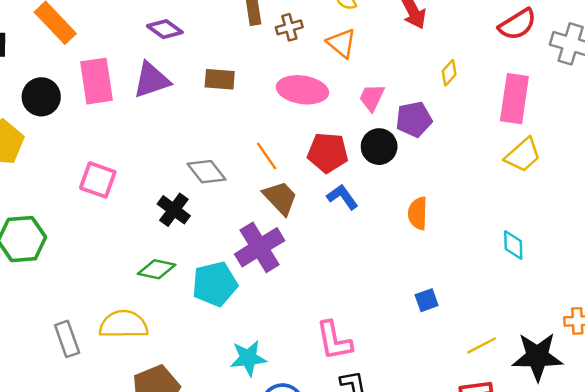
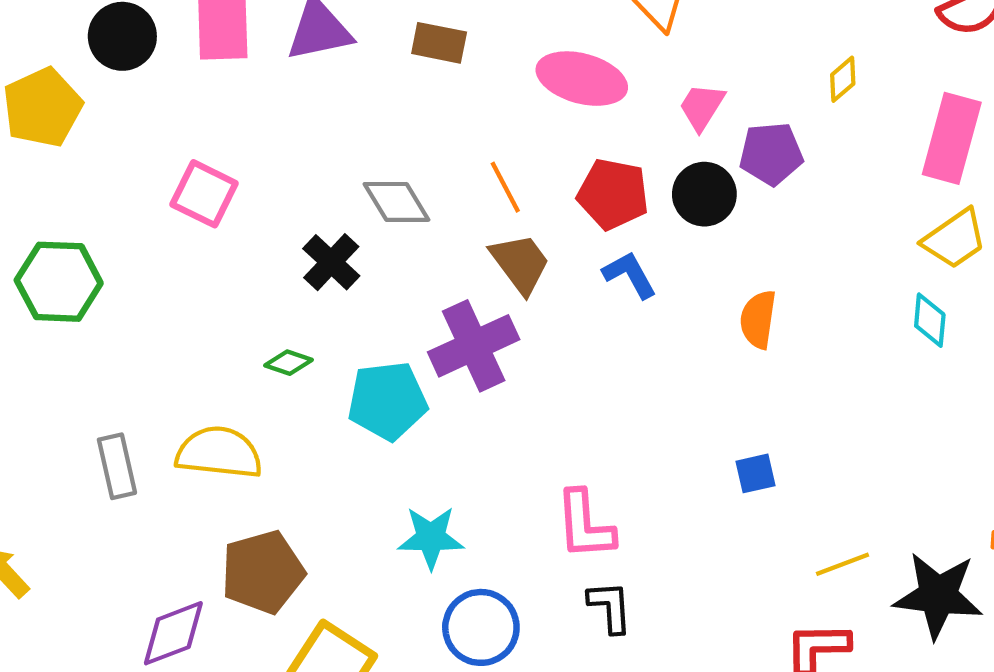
cyan diamond: (513, 245) -> (930, 320), moved
green diamond: (157, 269) -> (288, 363), size x0.7

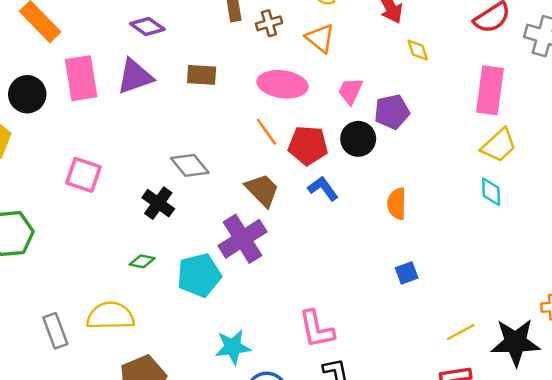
yellow diamond: (843, 79) -> (418, 50), moved, turned -60
orange line: (505, 187) -> (266, 132), moved
blue square: (755, 473) -> (407, 273), moved

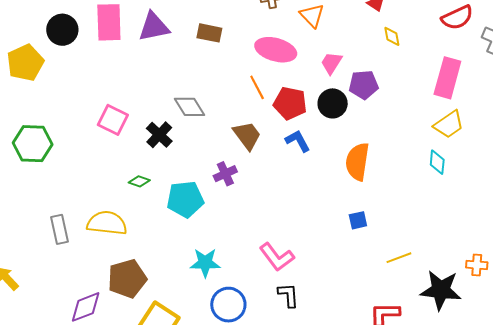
pink square: (83, 175) -> (113, 120), moved
orange semicircle: (397, 204) -> (357, 162), size x1.4
purple cross: (242, 239) -> (225, 174), size x0.6
pink L-shape: (317, 329) -> (277, 257), turned -33
yellow line: (461, 332) -> (399, 258), moved

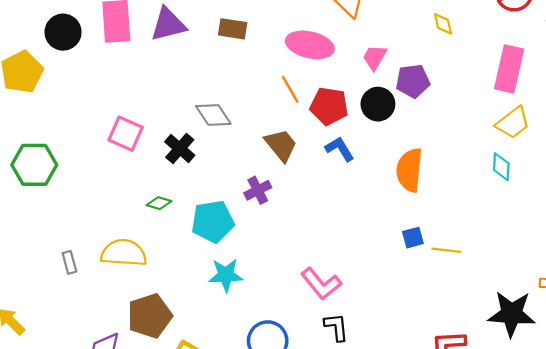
gray rectangle: (60, 229) -> (69, 262), size x0.7
yellow line: (399, 258) -> (446, 250), moved, turned 30
cyan star: (205, 263) -> (226, 275), moved

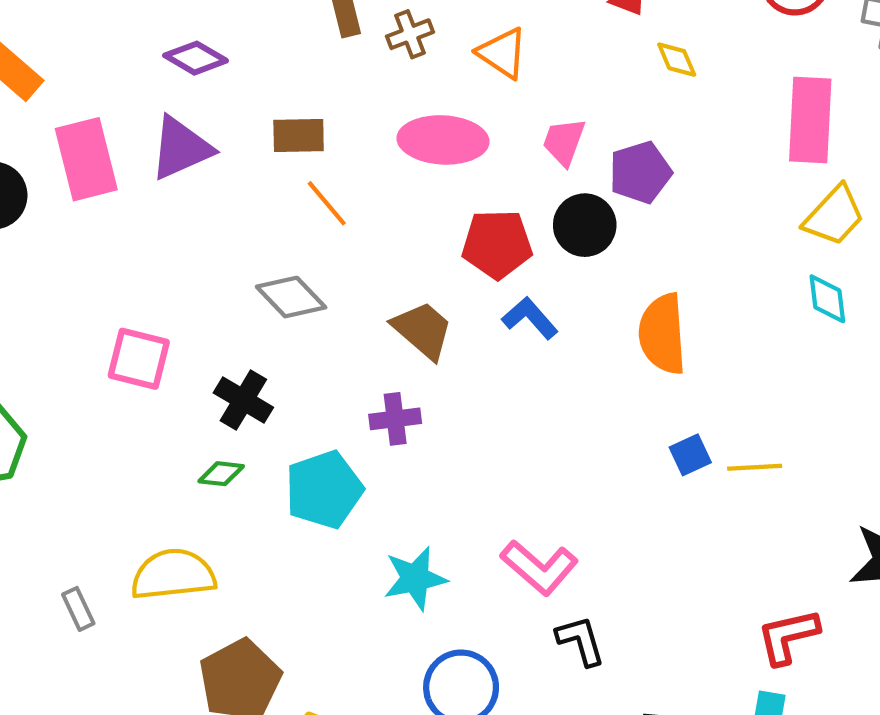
orange line: (290, 89) -> (327, 203), moved
black cross: (180, 149) -> (243, 400), moved
purple cross: (258, 190) -> (395, 419), turned 30
cyan star: (226, 275) -> (415, 578), moved

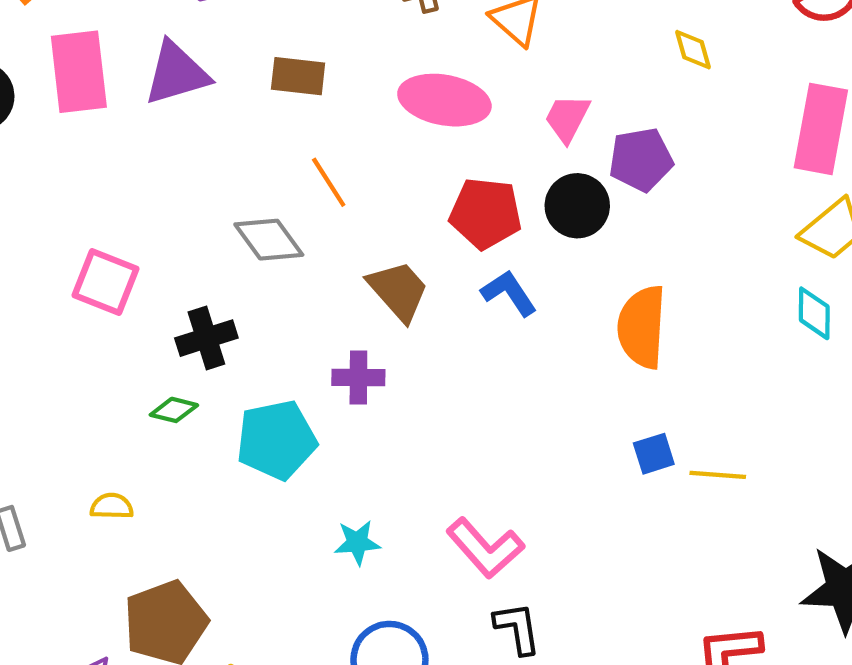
orange line: (327, 203) -> (329, 182), moved
black cross: (243, 400) -> (206, 338), turned 34
yellow semicircle: (173, 575) -> (112, 506), size x0.5
cyan star: (415, 578) -> (357, 543), size x0.7

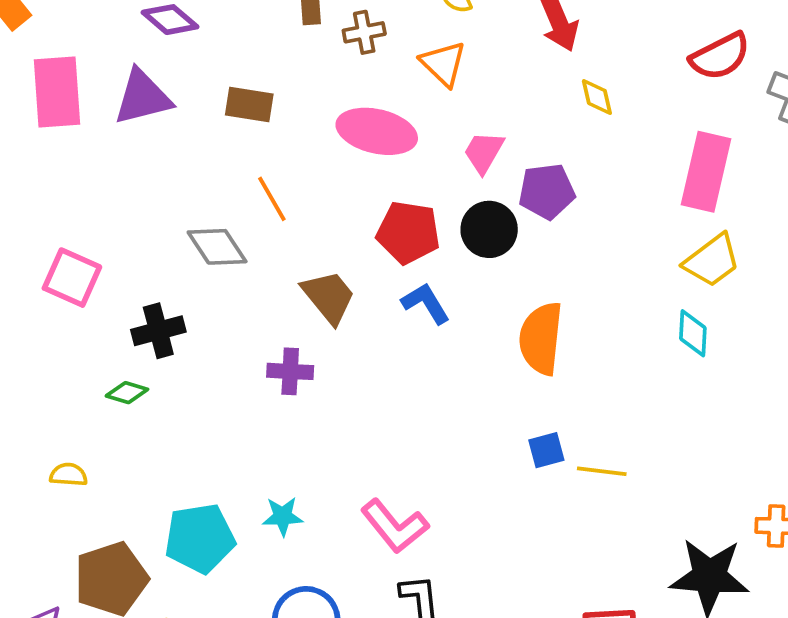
cyan pentagon: (276, 440) -> (200, 538), moved

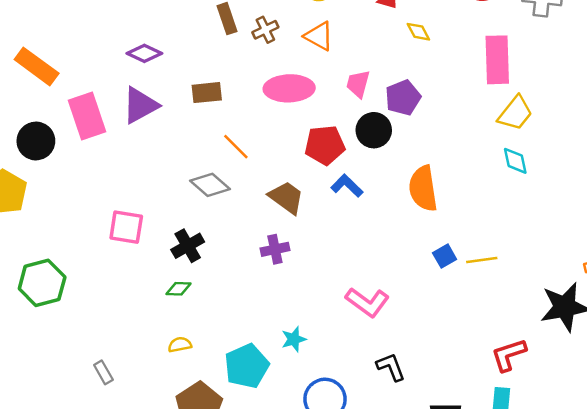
yellow semicircle: (68, 475) -> (180, 345), moved
pink L-shape: (395, 526) -> (367, 302), moved

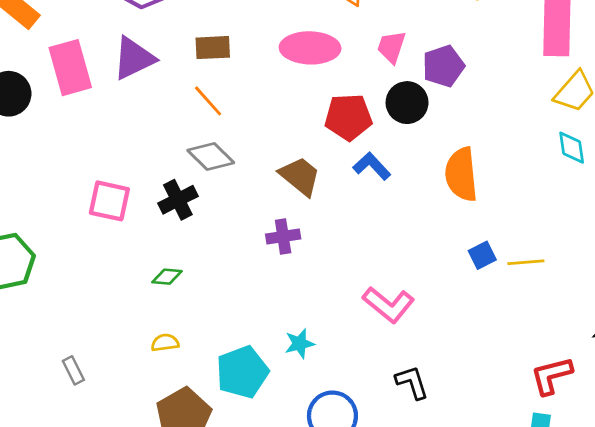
orange line: (236, 147) -> (208, 101), moved
black cross: (188, 246) -> (178, 200), moved

